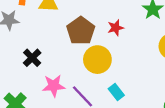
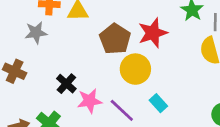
red star: (116, 28) -> (153, 33), size x1.6
black cross: (32, 58) -> (66, 84), moved

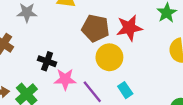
brown pentagon: (115, 39) -> (95, 28), turned -30
black cross: (66, 84) -> (47, 61), turned -30

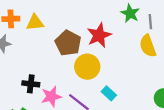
brown pentagon: (95, 28) -> (68, 43), turned 30

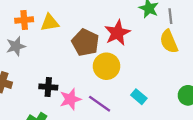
cyan rectangle: (109, 93) -> (139, 97), moved

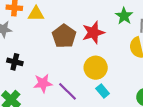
yellow circle: (107, 66) -> (96, 68), moved
black cross: (48, 87) -> (15, 62), moved

